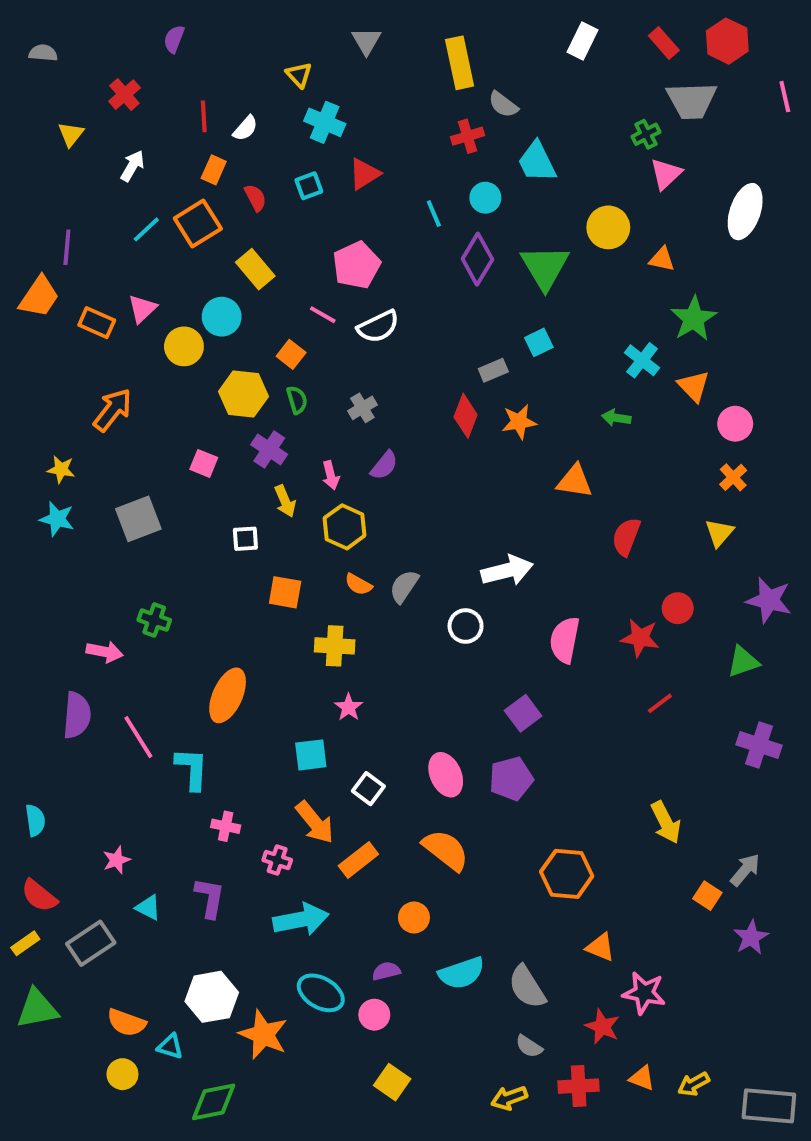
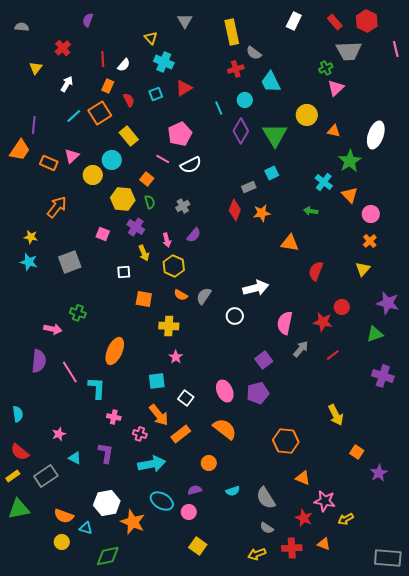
white ellipse: (745, 212) -> (376, 135), moved
gray arrow: (745, 870) -> (301, 349), moved
cyan semicircle: (462, 973) -> (233, 491), size x0.6
yellow arrow: (694, 1084) -> (346, 519), moved

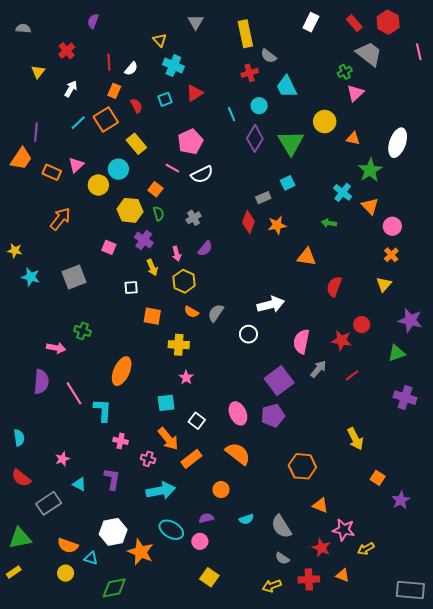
gray trapezoid: (349, 51) -> (369, 54), turned -140
yellow star: (31, 237) -> (15, 251), moved
purple square: (264, 360) -> (279, 381), size x1.5
yellow rectangle: (13, 476) -> (14, 572), moved

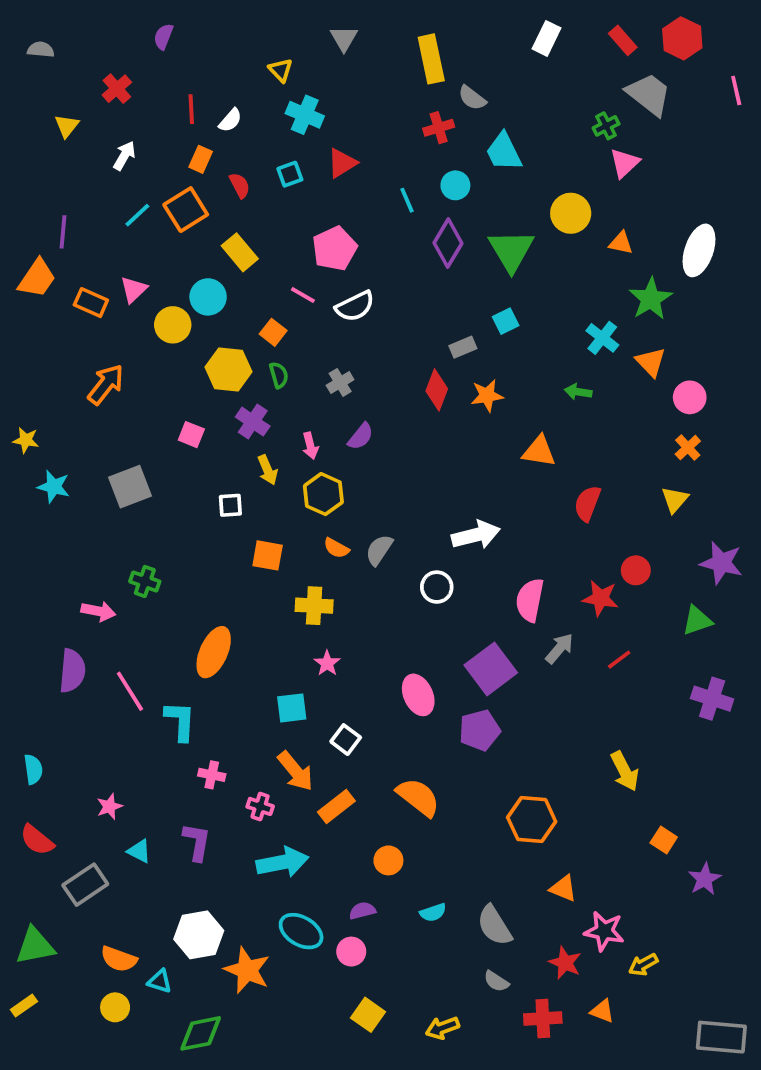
pink ellipse: (238, 413) -> (418, 695), moved
yellow arrow: (272, 586) -> (442, 1028), moved

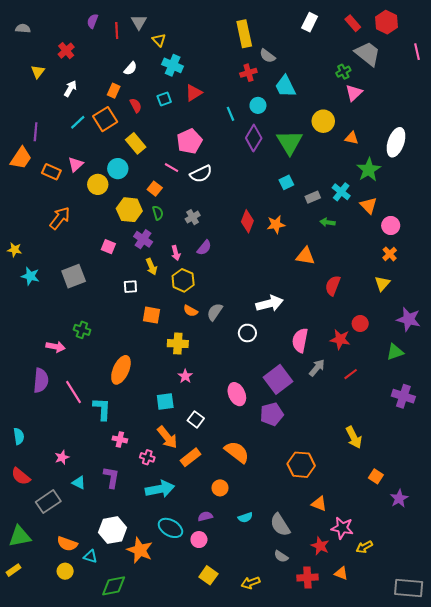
gray triangle: (344, 38) -> (139, 22), moved
red line: (191, 109) -> (117, 31), moved
gray rectangle: (463, 347) -> (313, 197), moved

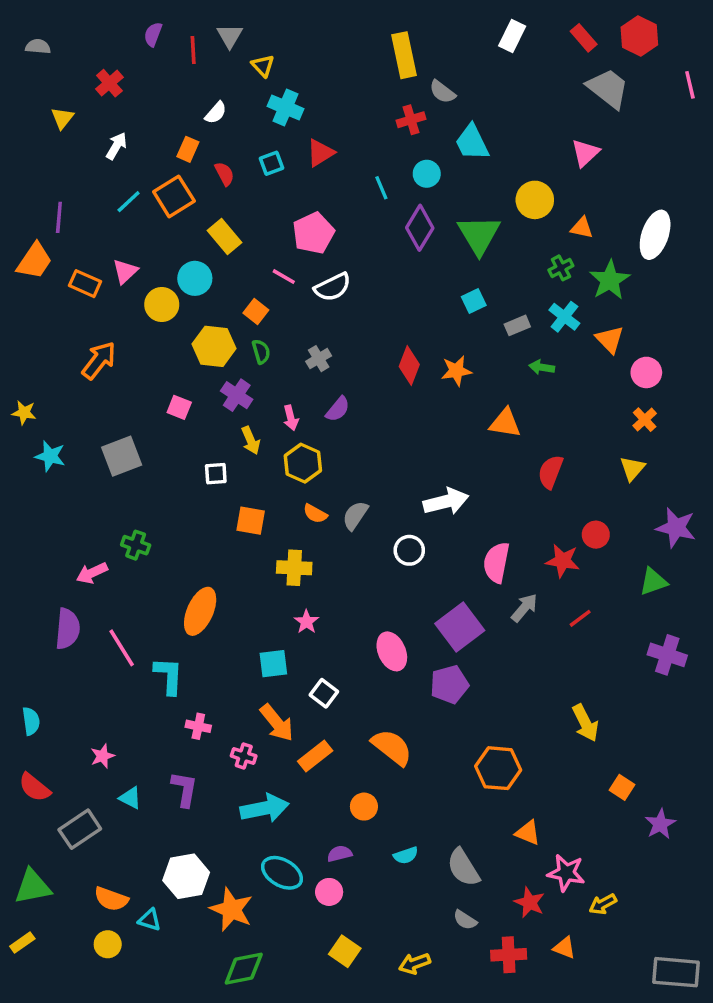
green cross: (343, 72) -> (561, 268), moved
pink arrow: (56, 347) -> (92, 573), turned 144
green diamond: (114, 586) -> (244, 969), moved

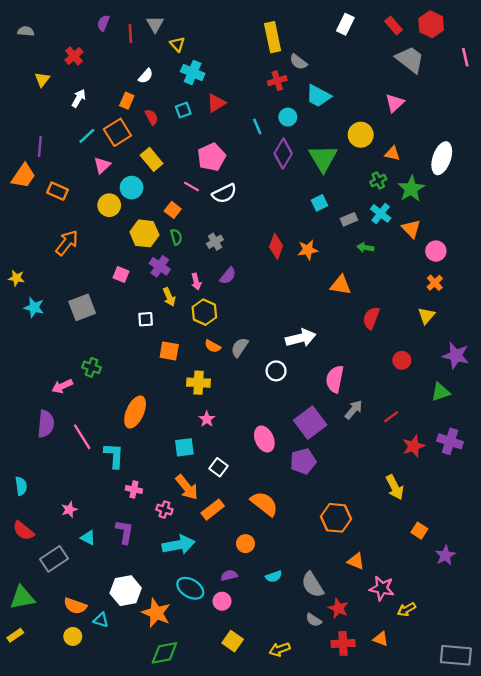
cyan trapezoid: (472, 142) -> (318, 96), turned -36
pink triangle: (125, 271) -> (102, 165), moved
red star: (563, 561) -> (414, 446), moved, turned -30
red star: (530, 902) -> (338, 608), moved

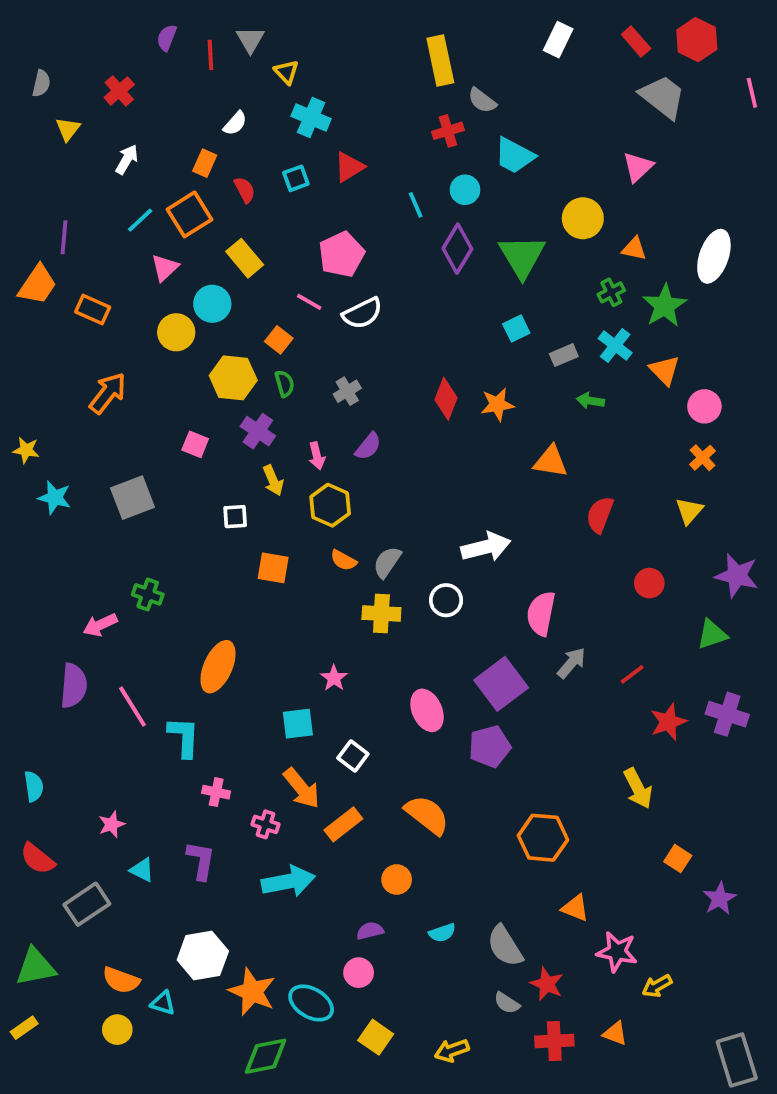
gray semicircle: (26, 31) -> (41, 83), moved, turned 98
yellow cross: (199, 383) -> (381, 613), moved
cyan ellipse: (190, 588) -> (311, 1003), moved
gray rectangle: (456, 655) -> (737, 1060), turned 68

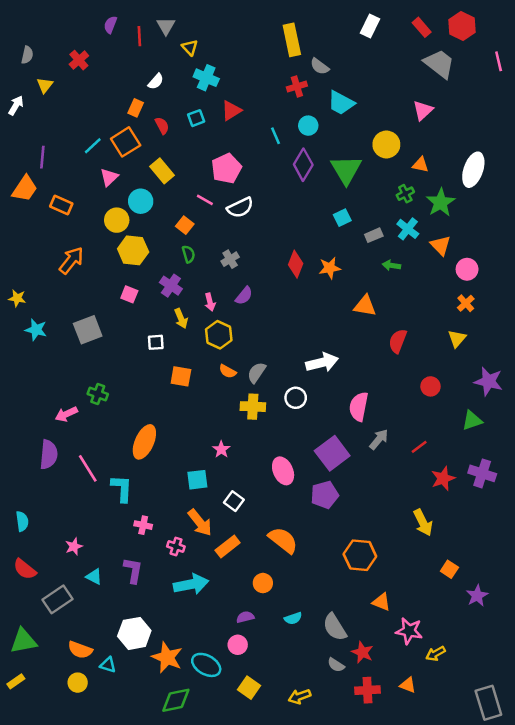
white arrow: (127, 159) -> (16, 105), moved
yellow hexagon: (233, 378) -> (133, 250), moved

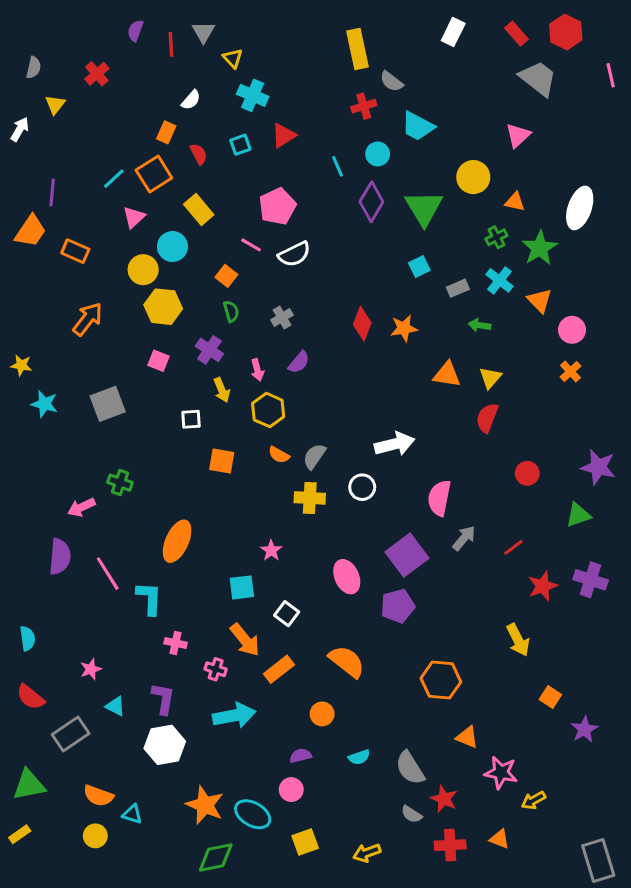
yellow triangle: (457, 339) -> (490, 378), moved
white hexagon: (134, 633) -> (165, 745), moved
yellow square: (249, 688) -> (305, 842), turned 35

